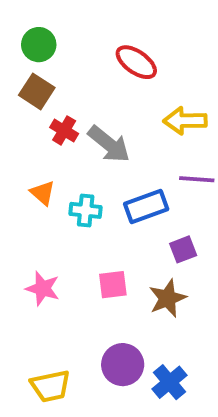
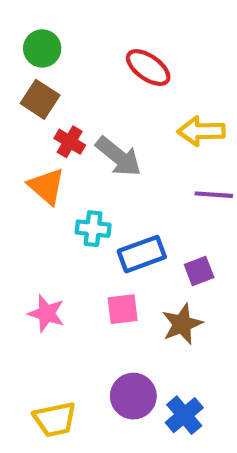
orange triangle: (43, 193) -> (46, 186), moved, size x1.4
blue rectangle: (146, 207) -> (142, 254), moved

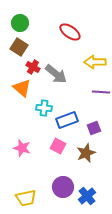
pink square: (123, 309) -> (58, 146), turned 35

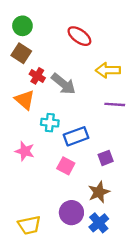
purple square: (94, 128) -> (106, 158), moved
pink star: (22, 148) -> (25, 151), moved
brown star: (86, 153) -> (99, 192), moved

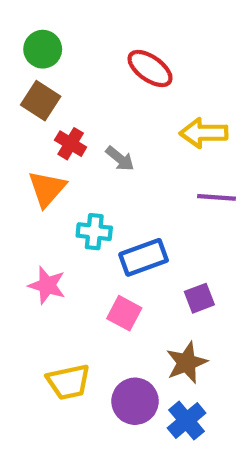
gray arrow: (63, 84) -> (120, 159), size x0.6
orange triangle: (25, 100) -> (47, 189), turned 30
yellow trapezoid: (29, 225) -> (68, 382), moved

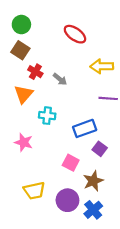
blue rectangle: (144, 257) -> (85, 128), moved
purple square: (199, 298) -> (100, 149), turned -32
pink square: (124, 313) -> (71, 163), moved

